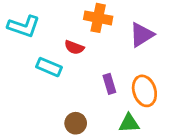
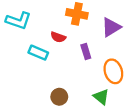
purple rectangle: (109, 84) -> (86, 51), moved
green triangle: (129, 123) -> (101, 97), turned 42

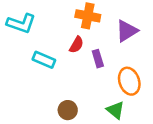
red semicircle: (58, 37) -> (76, 45), moved, turned -80

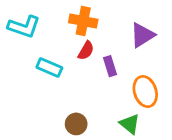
orange cross: (88, 16) -> (83, 21), moved

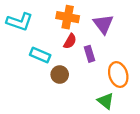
purple triangle: (142, 35) -> (103, 24), moved, turned -35
brown circle: (76, 124) -> (60, 75), moved

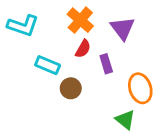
orange cross: (68, 17) -> (80, 20), turned 30

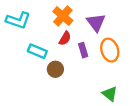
orange ellipse: (140, 88) -> (110, 50), moved
green triangle: (125, 120) -> (110, 94), moved

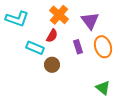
red semicircle: (65, 38) -> (52, 36), moved

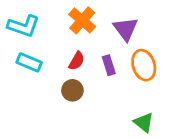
red semicircle: (52, 36) -> (77, 61), moved
cyan rectangle: (35, 48) -> (29, 62), moved

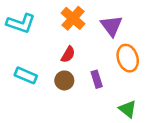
cyan rectangle: (29, 62) -> (26, 75), moved
purple rectangle: (109, 65) -> (97, 79), moved

